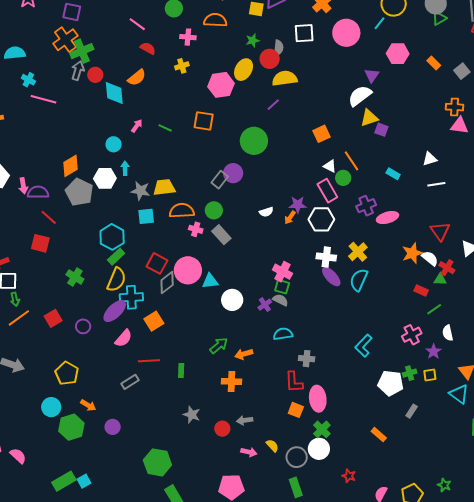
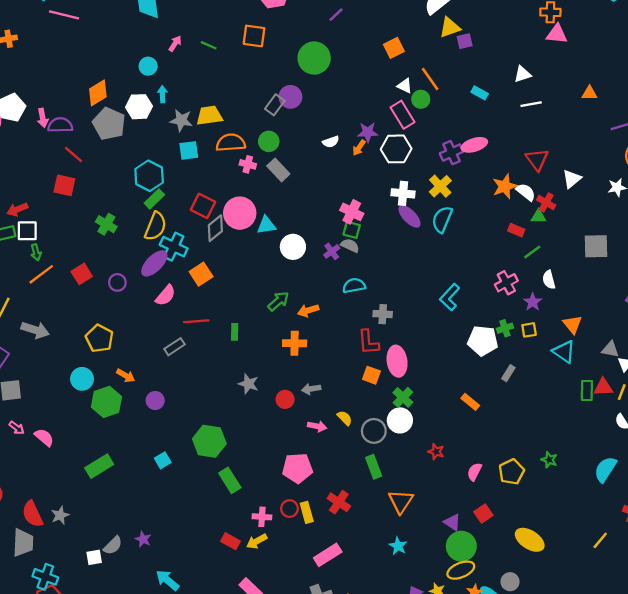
purple square: (381, 130) -> (465, 41), turned -32
purple cross: (366, 206) -> (451, 153), moved
cyan cross: (131, 297) -> (174, 247), turned 30
cyan square: (84, 481) -> (163, 460), moved

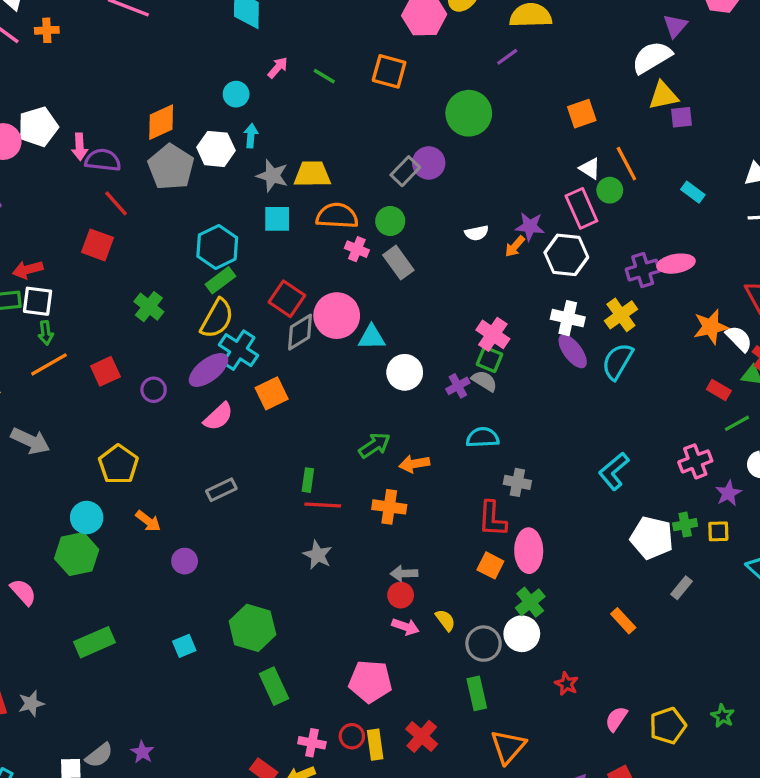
red line: (196, 321) -> (323, 505), moved
red circle: (285, 399) -> (401, 595), moved
green hexagon: (106, 402) -> (77, 554), moved

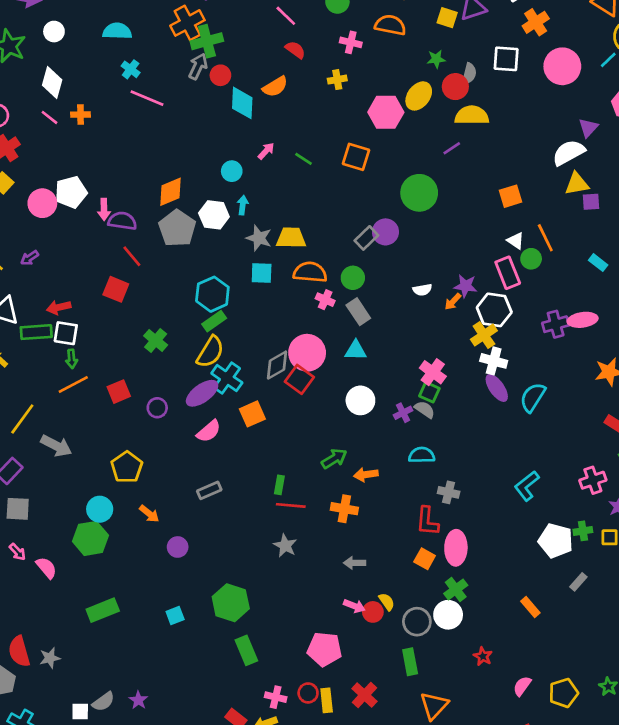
red square: (287, 299) -> (299, 379), moved
yellow cross: (621, 315) -> (484, 335), moved
cyan triangle: (372, 337) -> (356, 350), moved
red circle: (401, 595) -> (373, 612), moved

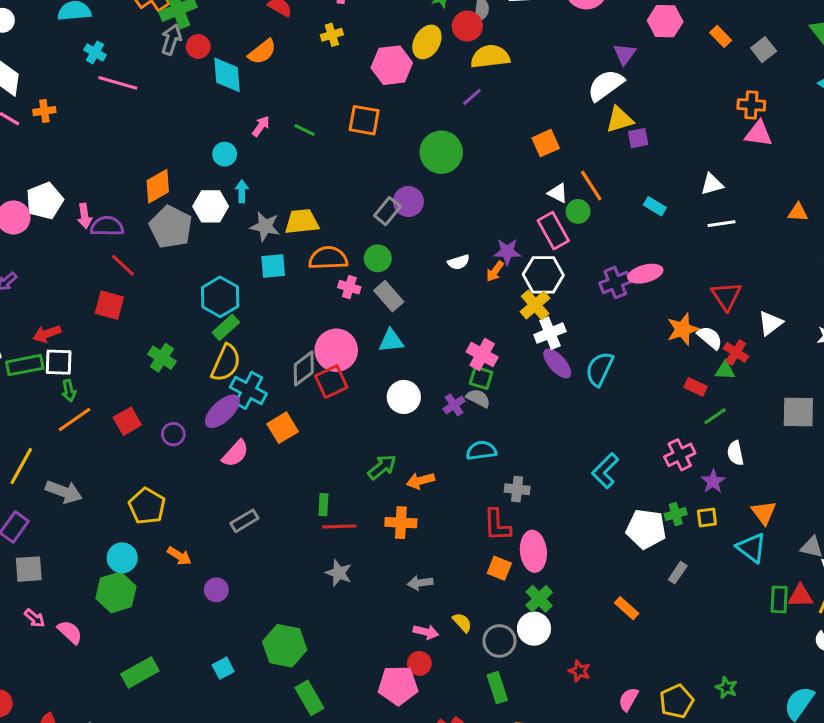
white cross: (494, 361) -> (550, 333), turned -30
red square: (299, 379) -> (331, 382), turned 36
red circle: (373, 612) -> (419, 663), moved

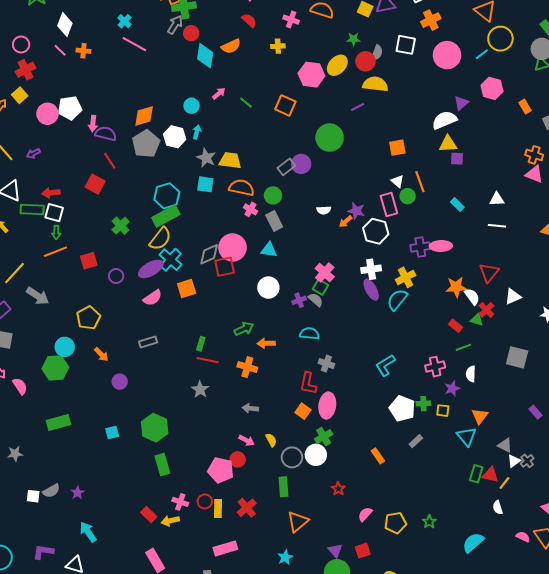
yellow cross: (535, 305) -> (406, 277), moved
green rectangle: (226, 327) -> (166, 216), size x1.5

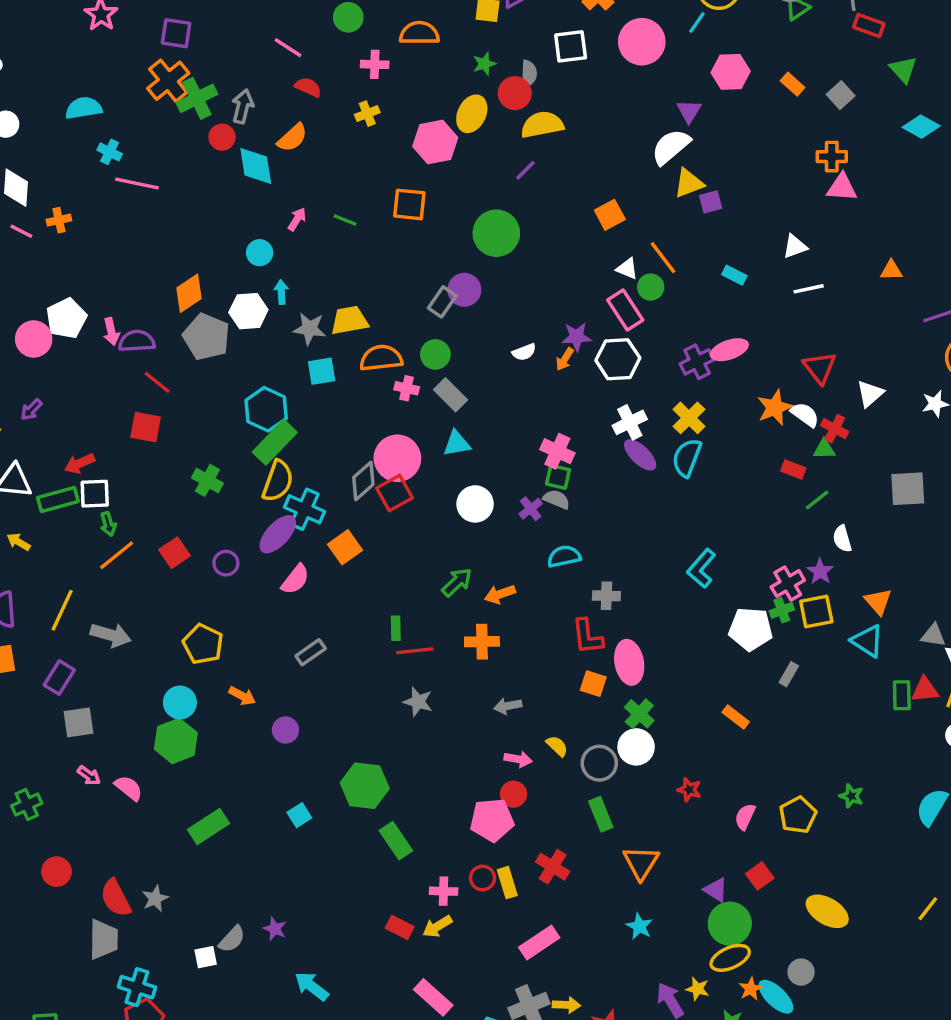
gray arrow: (175, 25) -> (243, 106), moved
pink cross: (435, 367) -> (788, 584), moved
yellow square: (443, 411) -> (816, 611), size x1.5

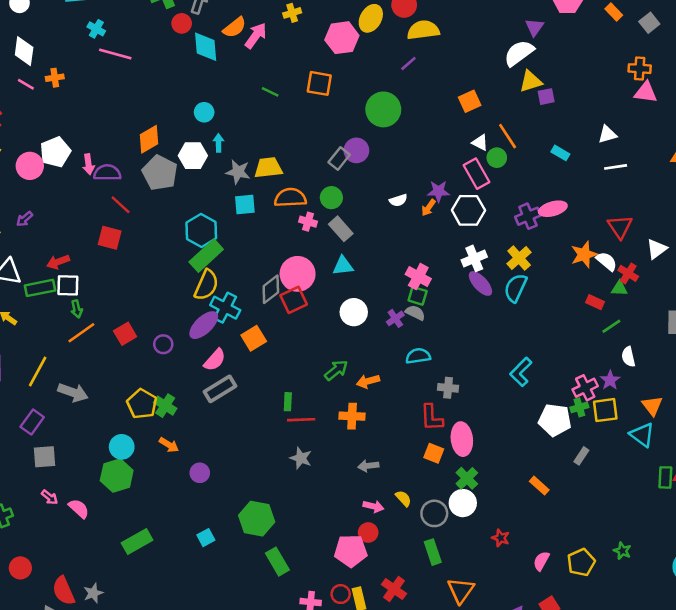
pink arrow: (297, 219) -> (256, 36), moved, size x1.5
green cross: (207, 480) -> (165, 406), moved
gray rectangle: (311, 652) -> (220, 389), moved, size x1.4

